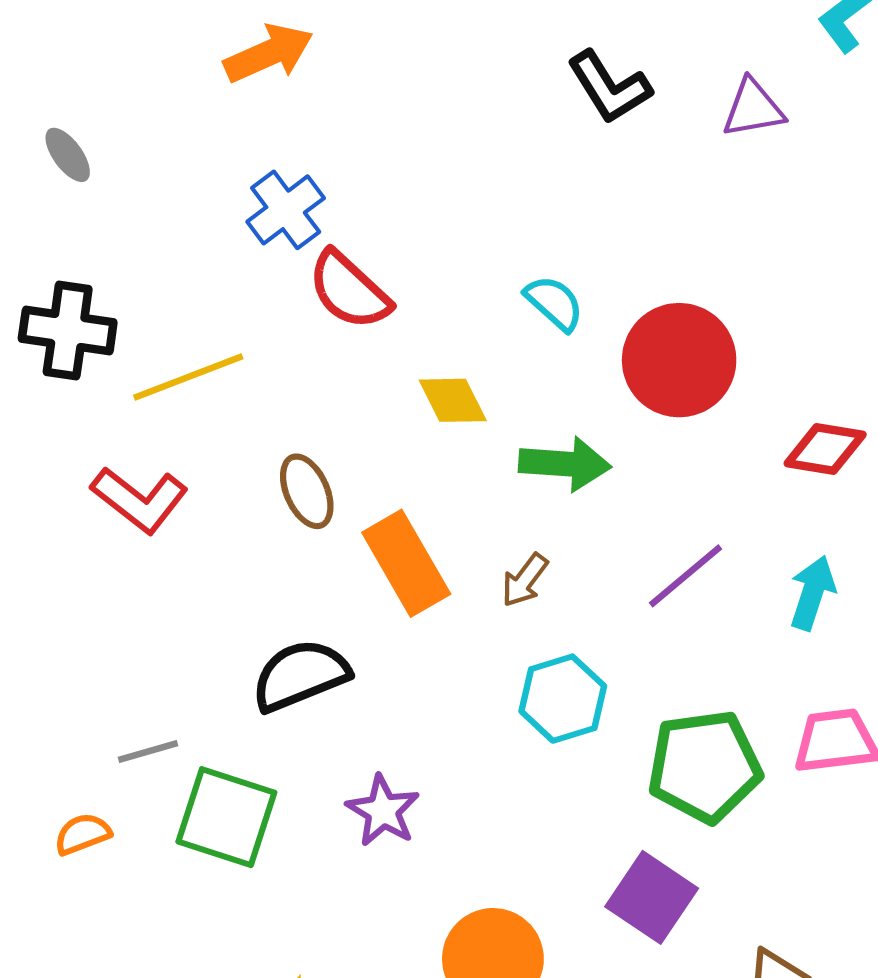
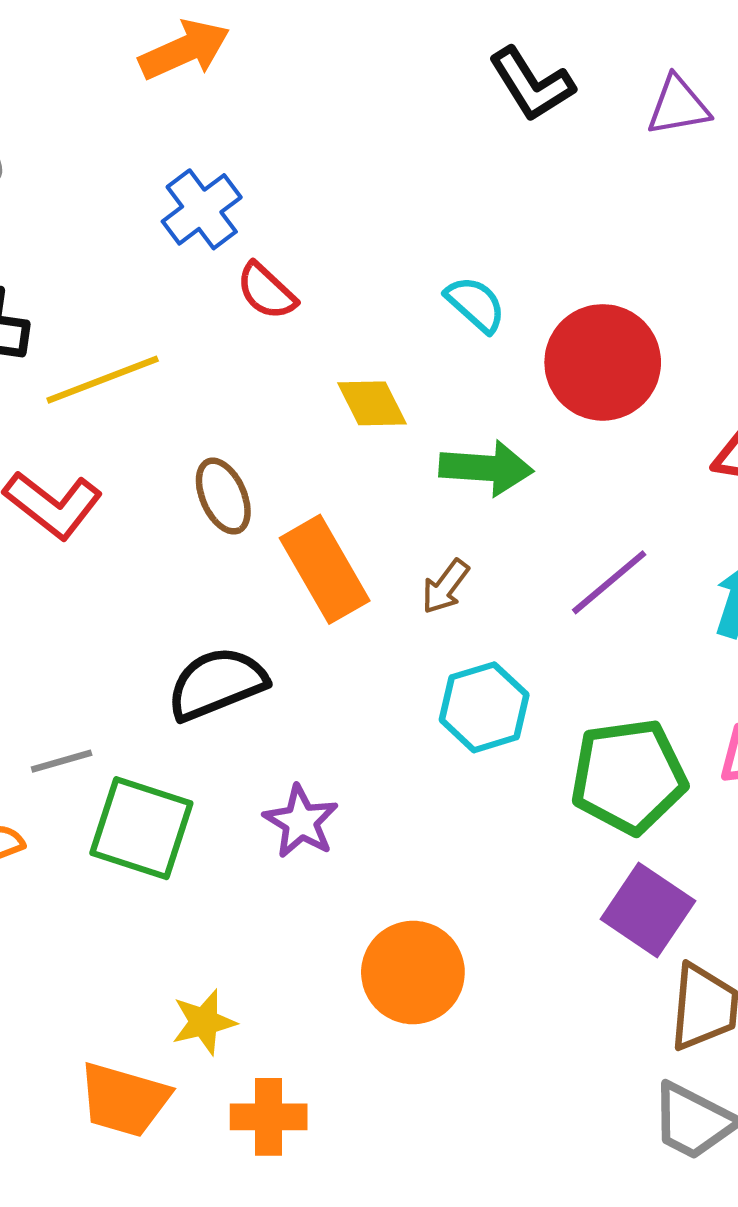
red semicircle: (349, 290) -> (266, 291), size x0.7
purple square: (652, 897) -> (648, 910), moved

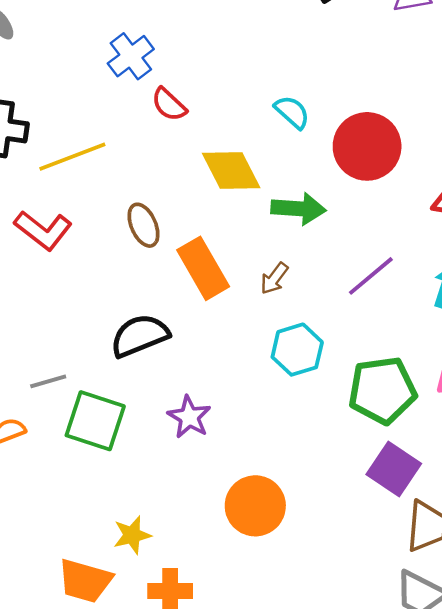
yellow diamond: (372, 403) -> (231, 171), size x1.4

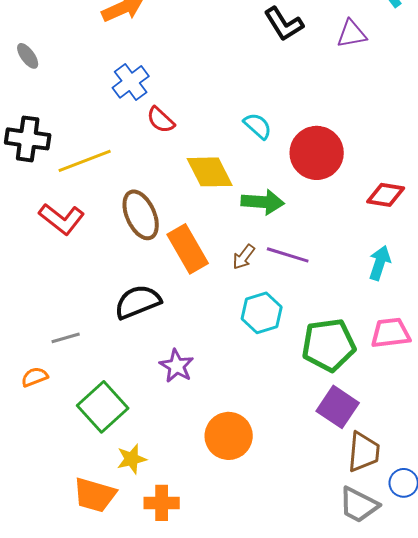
brown ellipse: (143, 225) -> (141, 215), size x1.4
purple line: (371, 276) -> (288, 255), moved, turned 57
green square: (95, 421) -> (103, 407), moved, turned 30

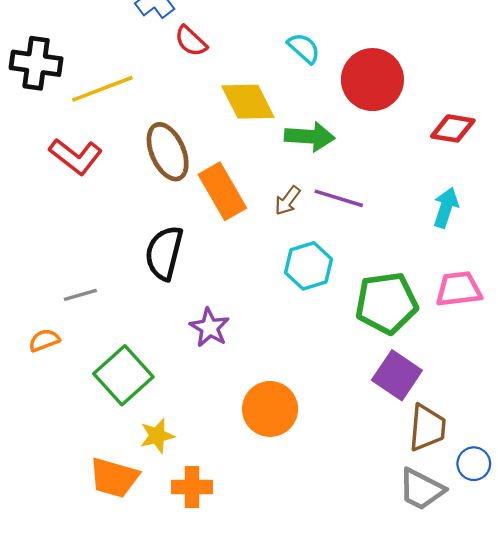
black semicircle: (138, 302) -> (164, 253), turned -54

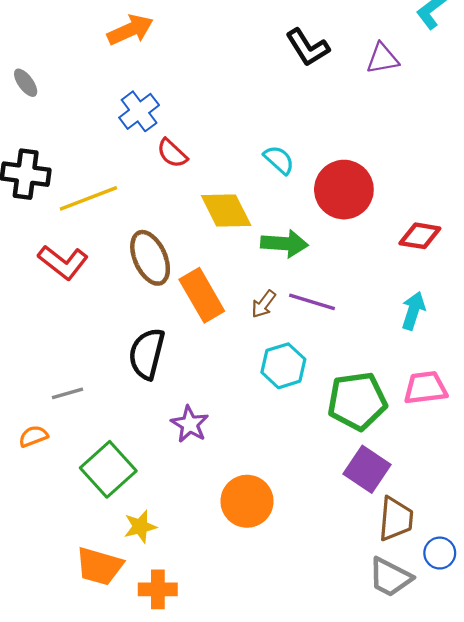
orange cross: (192, 487) -> (158, 589), moved

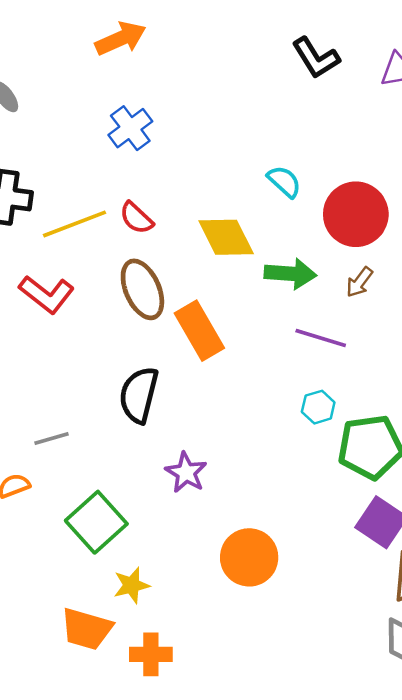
red semicircle: (172, 153) -> (136, 218), moved
brown arrow: (264, 304) -> (359, 282), moved
cyan hexagon: (283, 366) -> (318, 407), moved, size x0.7

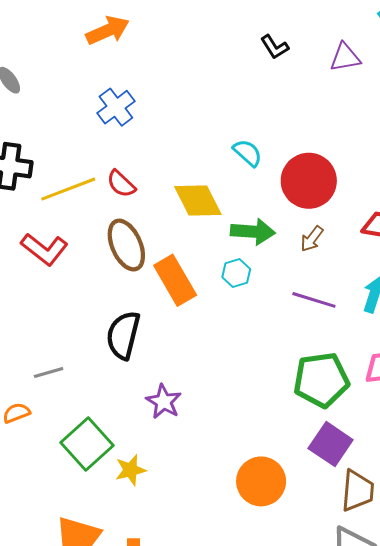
black L-shape: (316, 58) -> (275, 47), size x0.7
purple line: (321, 338) -> (314, 300), moved
cyan hexagon: (318, 407) -> (236, 273), moved
orange circle: (249, 557) -> (261, 481), moved
yellow star: (131, 585) -> (130, 470), moved

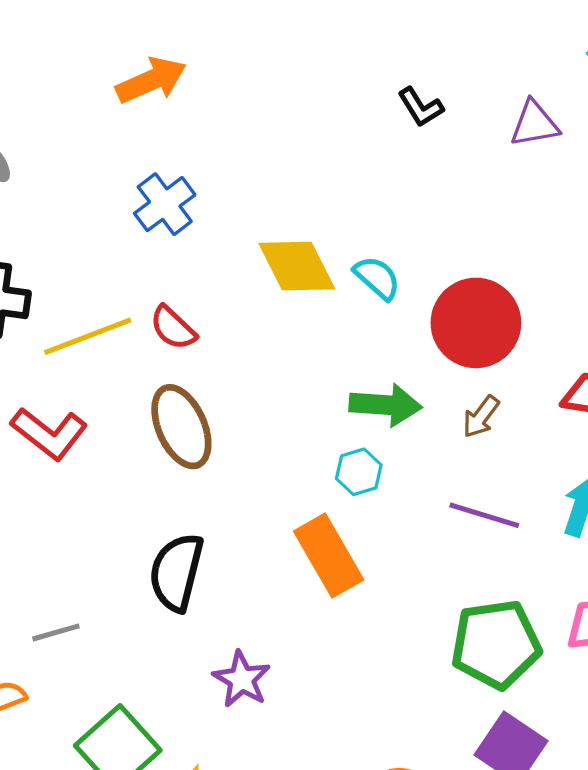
yellow diamond: (198, 200) -> (297, 266), moved
orange rectangle: (175, 280) -> (329, 555), moved

